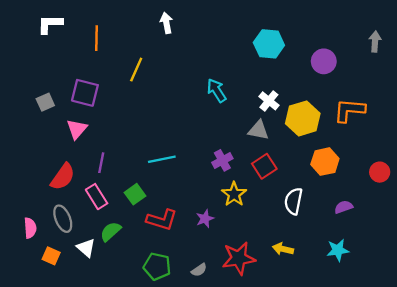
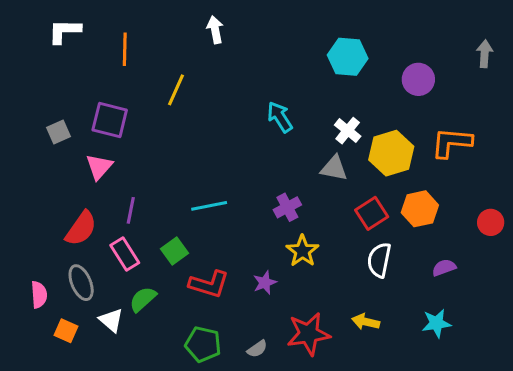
red square: (264, 166) -> (372, 213), moved

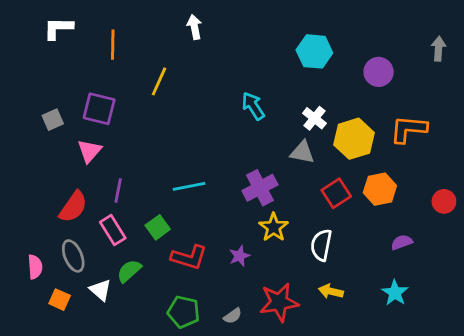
purple cross: (287, 207) -> (260, 188), size x1.4
white semicircle: (379, 260) -> (321, 245), moved
cyan star: (436, 323) -> (395, 293), turned -30

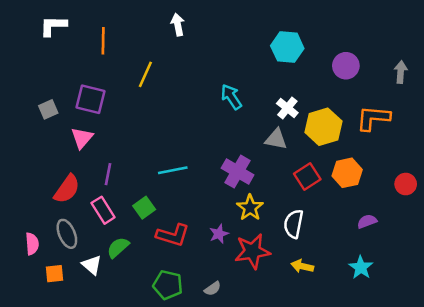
gray arrow: (439, 49) -> (401, 72), moved
purple cross: (260, 188) -> (238, 172), turned -32
orange square: (60, 300) -> (54, 274), turned -30
red star: (279, 302) -> (252, 251), moved

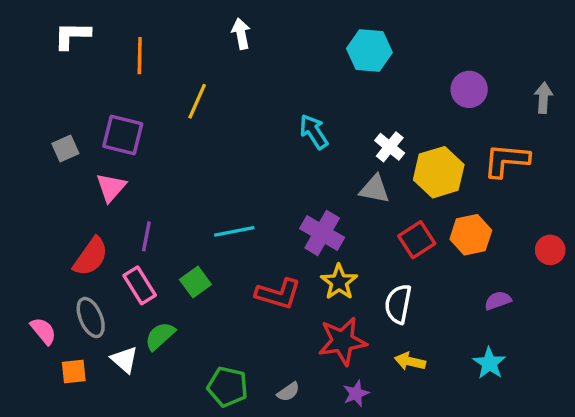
cyan hexagon: (287, 47) -> (369, 51), moved
purple star: (219, 234) -> (356, 393), moved
red L-shape: (173, 235) -> (278, 294), moved
pink semicircle: (32, 244) -> (43, 331), turned -35

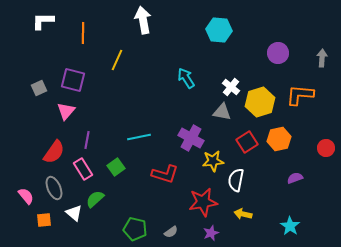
white arrow: (241, 34) -> (143, 20), size x1.5
yellow star: (339, 282) -> (213, 161), moved, turned 30
cyan star: (489, 363) -> (290, 226), moved

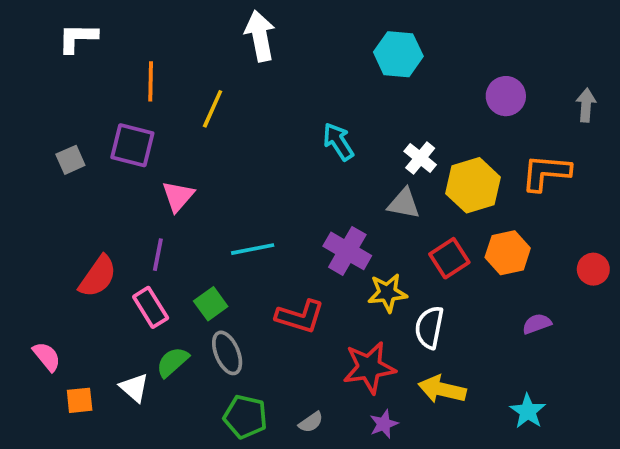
orange line: (83, 33) -> (151, 81), moved
pink triangle: (66, 111) -> (178, 196), moved
gray ellipse: (54, 188) -> (227, 353), moved
yellow arrow: (243, 214) -> (442, 389), size x1.4

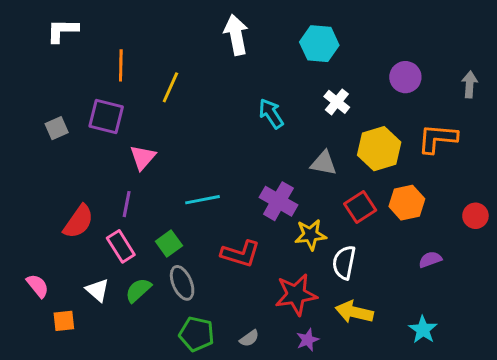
white arrow: (260, 36) -> (236, 35), moved
white cross: (420, 158) -> (337, 102), moved
white triangle: (134, 388) -> (97, 290), moved

